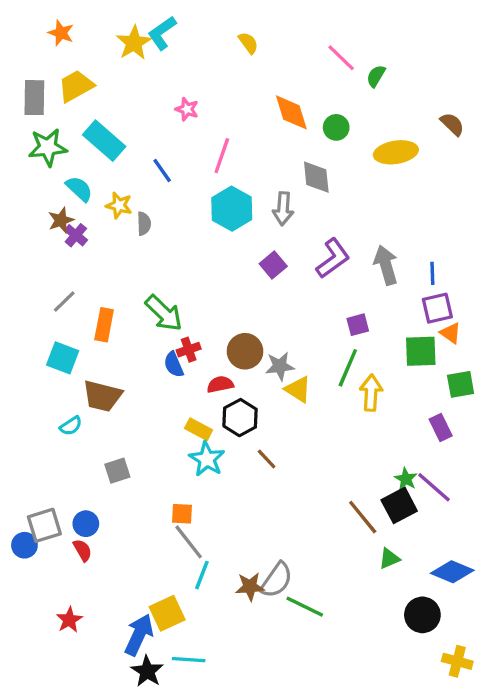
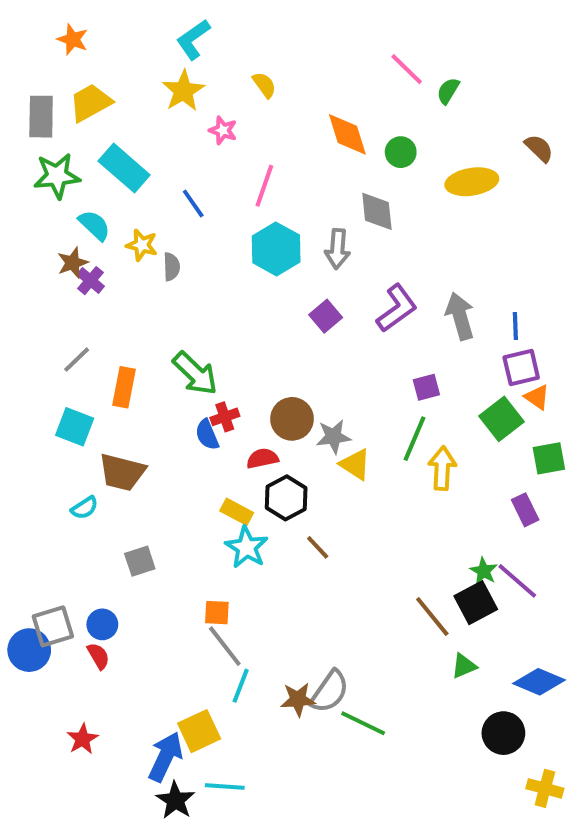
yellow star: (134, 43) -> (183, 91), moved
yellow semicircle: (248, 43) -> (264, 85), moved
green square: (421, 351) -> (501, 419), turned -36
blue circle: (24, 545) -> (29, 650), size x1.4

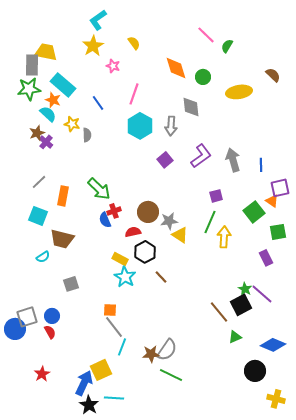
orange star: (73, 39) -> (53, 100), moved
yellow trapezoid: (90, 103) -> (46, 52), turned 40
gray rectangle: (41, 117) -> (32, 65), moved
purple square: (521, 367) -> (280, 188), moved
green line: (363, 723) -> (171, 375), moved

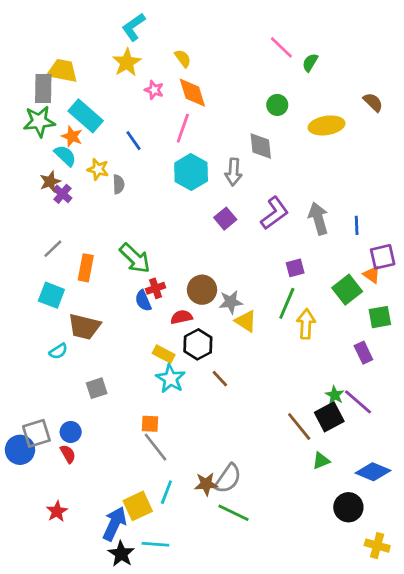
orange diamond: (176, 68) -> (192, 93), moved
cyan line: (122, 347) -> (166, 492), moved

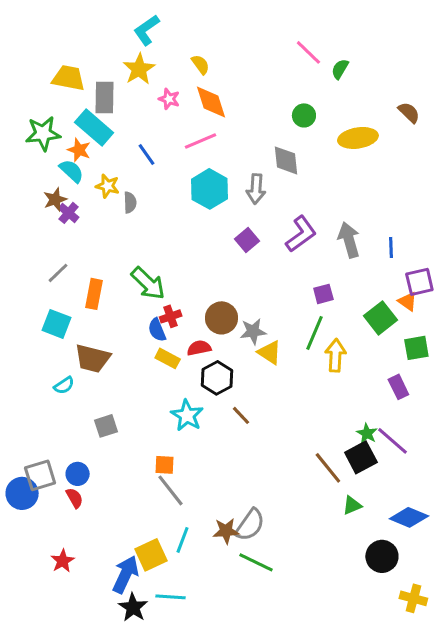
gray rectangle: (43, 89) -> (105, 97), moved
pink line: (183, 128) -> (201, 141), turned 48
yellow rectangle: (164, 354) -> (168, 358), moved

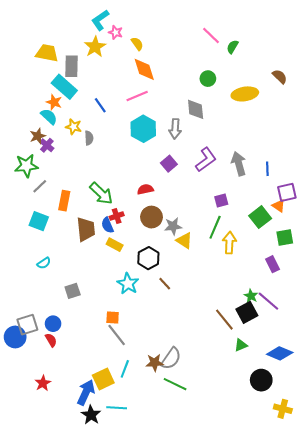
pink star: (169, 99) -> (116, 32), moved
green star: (43, 133) -> (26, 166), moved
red semicircle: (199, 348) -> (145, 189), moved
brown trapezoid: (93, 358) -> (86, 229), moved, turned -110

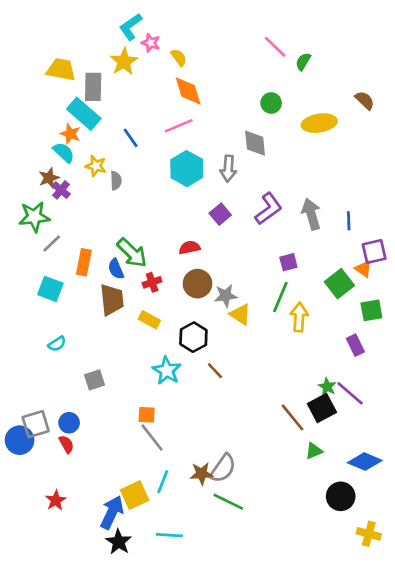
blue semicircle: (107, 225) -> (116, 269), moved
cyan line: (117, 408) -> (169, 535), moved

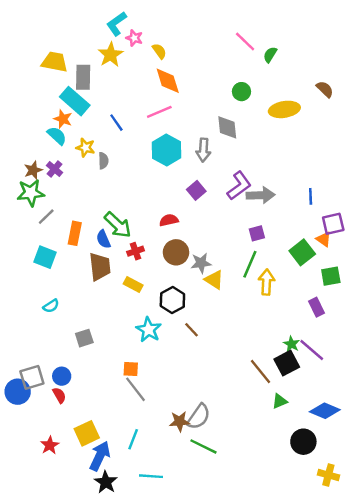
brown star: (49, 178) -> (33, 170), moved
gray arrow: (311, 214) -> (261, 195), moved, turned 104
cyan line: (163, 482) -> (133, 439), moved
yellow square: (135, 495) -> (87, 433), moved

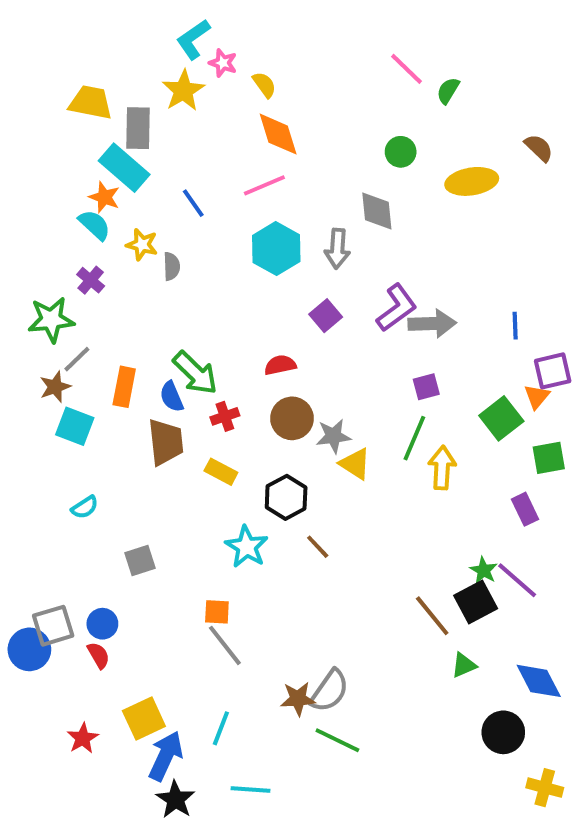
brown star: (33, 170) -> (55, 387), moved
orange triangle: (324, 239) -> (537, 397), turned 35
blue diamond: (325, 411) -> (539, 681), turned 40

